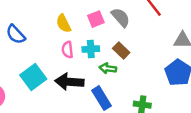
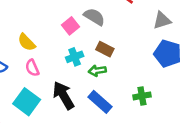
yellow semicircle: (64, 23) -> (27, 42), moved
pink semicircle: (67, 50) -> (32, 68), moved
black arrow: (69, 82) -> (63, 95), turned 72

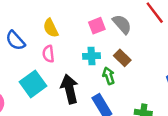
green arrow: (97, 71) -> (109, 76), turned 63

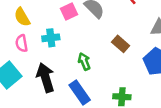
cyan cross: (92, 56) -> (51, 38), moved
brown rectangle: (122, 58) -> (121, 44), moved

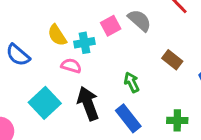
cyan cross: (51, 38) -> (84, 43), moved
pink semicircle: (22, 43) -> (71, 66), moved, turned 120

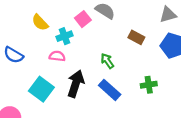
yellow semicircle: (57, 35) -> (40, 22), moved
black arrow: (88, 103) -> (76, 84), turned 48

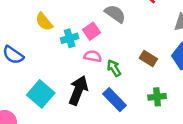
pink square: (83, 19) -> (92, 31), moved
brown rectangle: (136, 37) -> (148, 59), moved
pink semicircle: (57, 56) -> (93, 56), moved

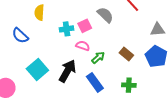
yellow semicircle: (44, 22) -> (39, 13), moved, turned 35
green arrow: (114, 68) -> (98, 58), turned 72

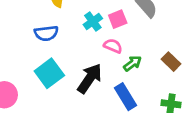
cyan cross: (67, 29) -> (93, 21), turned -32
blue semicircle: (20, 36) -> (46, 33), moved, turned -54

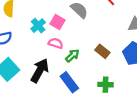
pink square: (118, 19) -> (57, 22), turned -32

